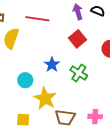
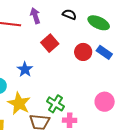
purple arrow: (78, 12) -> (35, 16), moved
green cross: (79, 73) -> (55, 104), moved

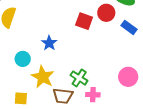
red square: (50, 43) -> (84, 21), moved, turned -30
red circle: (83, 52) -> (106, 13), moved

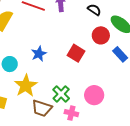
red square: (84, 21) -> (76, 53), moved
pink circle: (128, 77) -> (94, 95), moved

